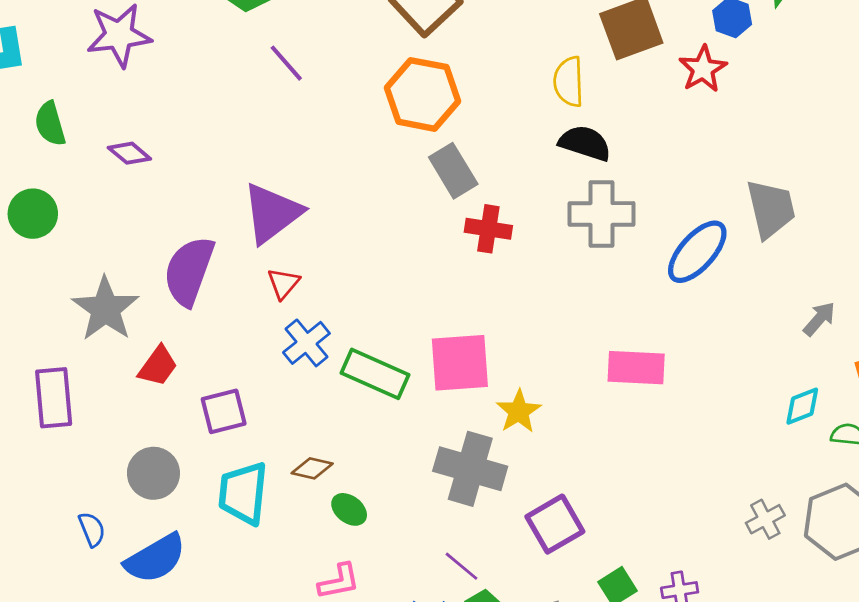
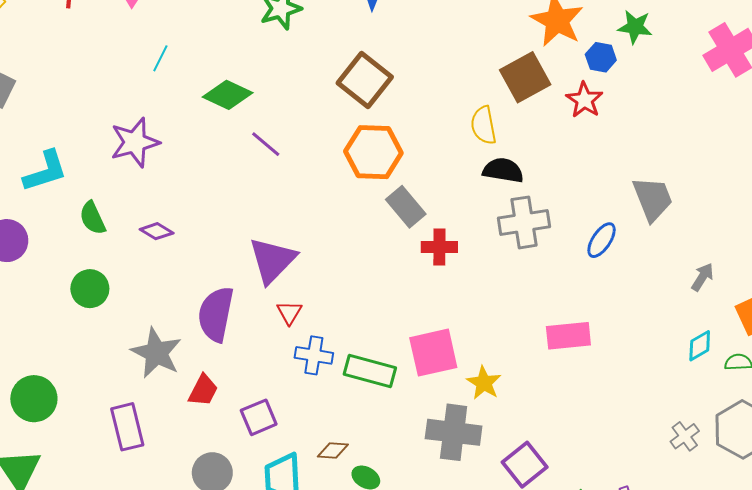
blue ellipse: (697, 252) -> (602, 240), size x0.7
blue cross: (306, 343) -> (314, 355), turned -33

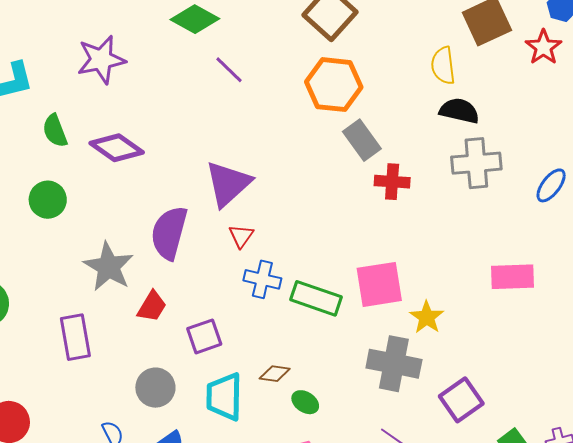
purple diamond: (157, 231) -> (117, 148), size x1.6

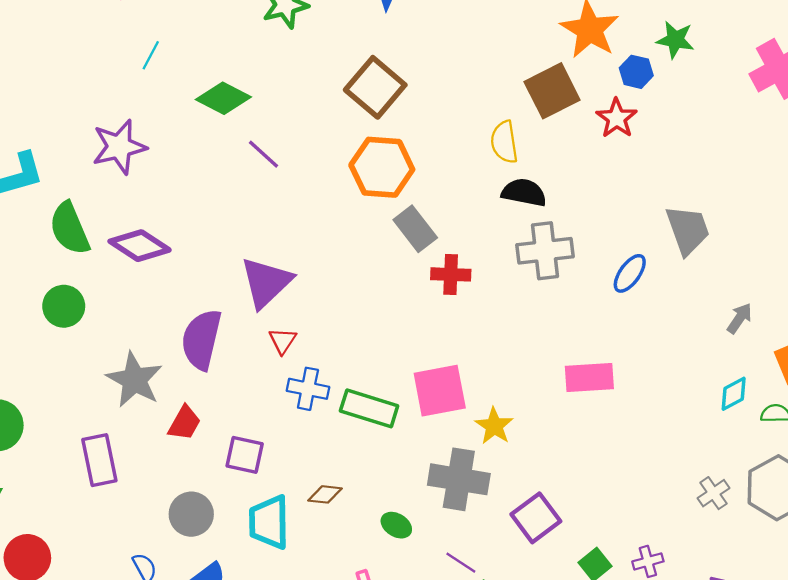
green semicircle: (55, 131) -> (70, 228), size x1.4
purple square: (204, 336) -> (245, 455), turned 33
green ellipse: (305, 402) -> (396, 525), moved

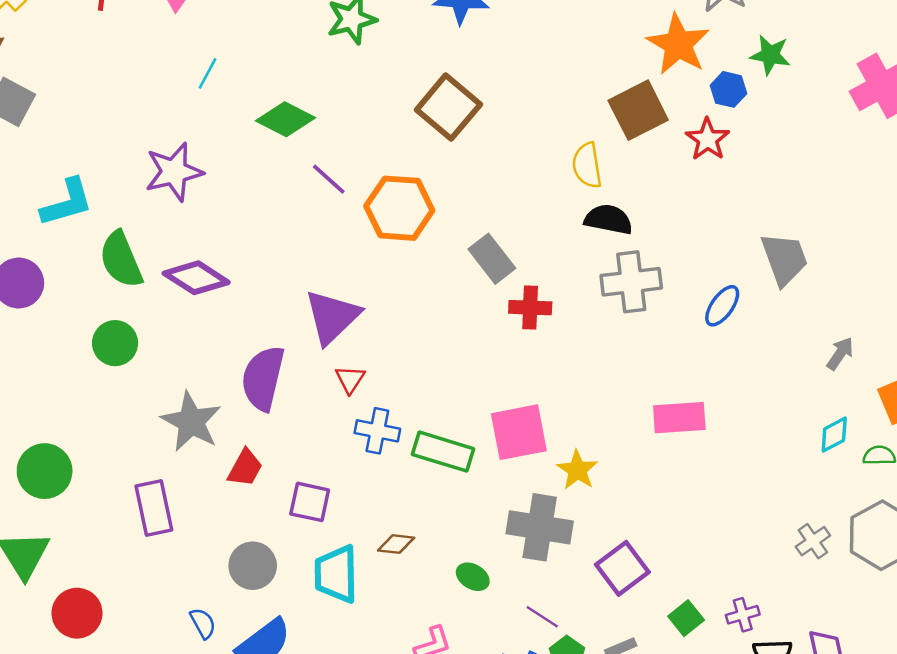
orange hexagon: (382, 167) -> (399, 208), moved

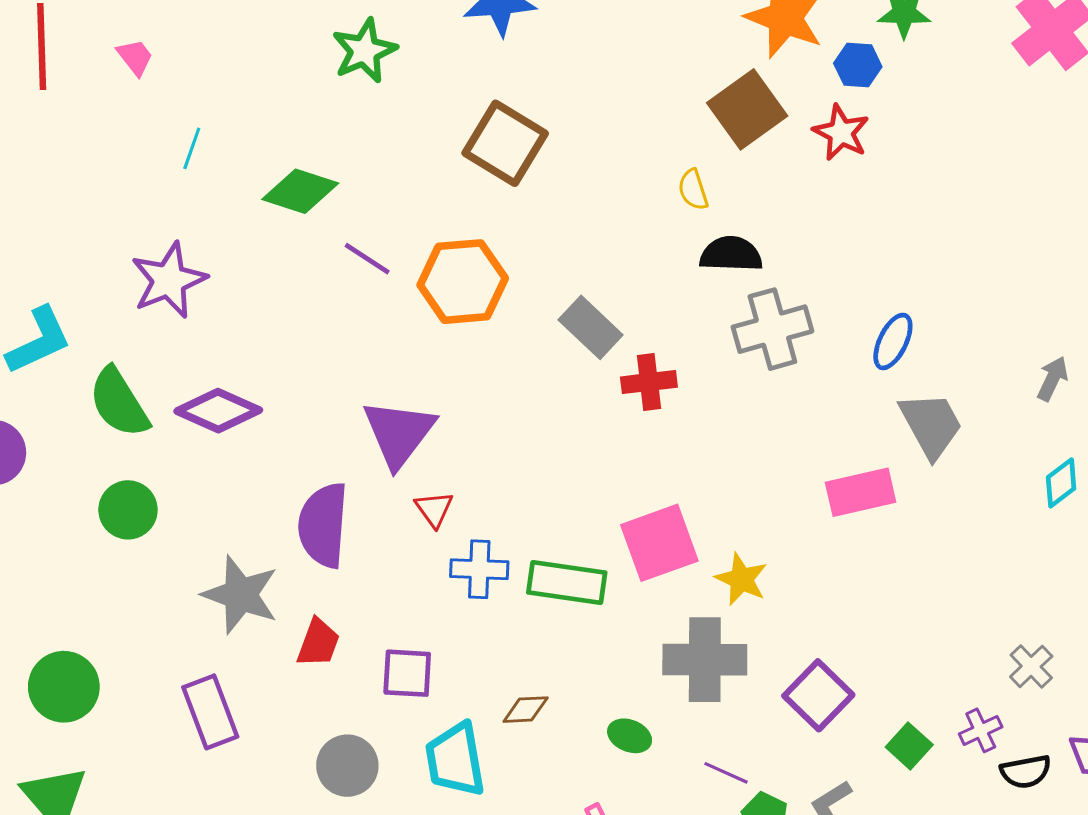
yellow semicircle: (587, 165) -> (693, 190), size x0.7
gray trapezoid: (784, 259) -> (931, 425), moved
gray cross: (813, 541) -> (1031, 666), moved

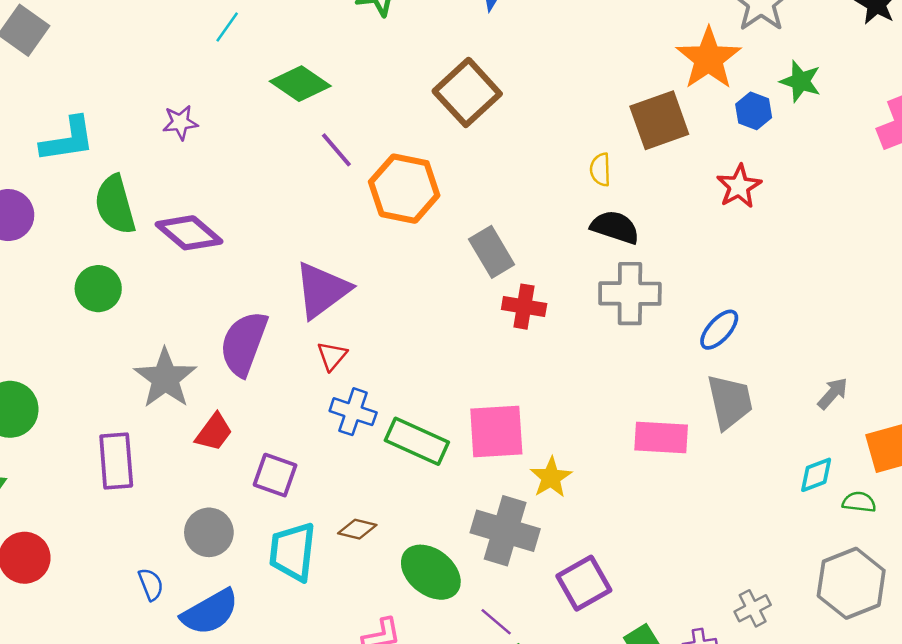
red star: (841, 133) -> (739, 186), moved
purple star: (169, 280) -> (180, 122), size x0.6
green ellipse: (630, 736) -> (431, 572), size x1.8

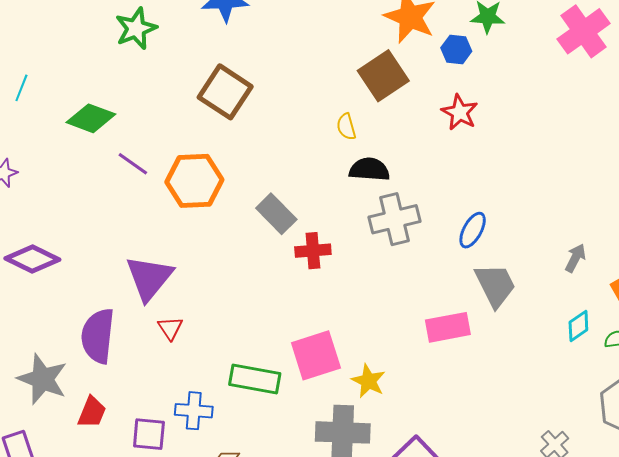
blue cross: (353, 412) -> (194, 411), moved

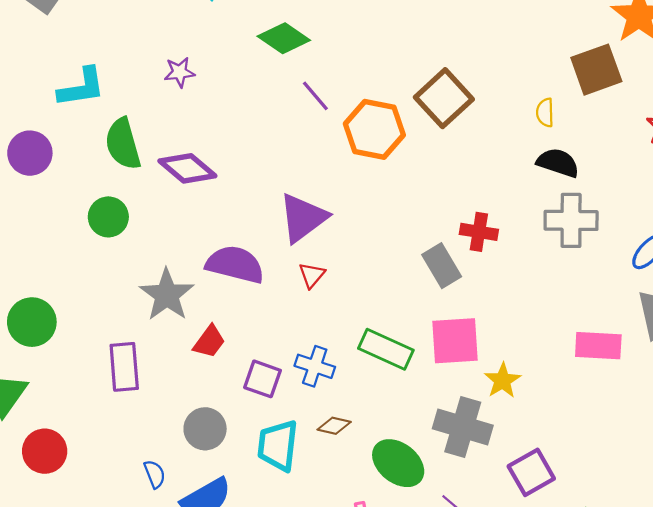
brown square: (225, 92) -> (444, 98), moved
gray rectangle: (276, 214) -> (442, 266), moved
purple semicircle: (98, 336) -> (235, 264), turned 84

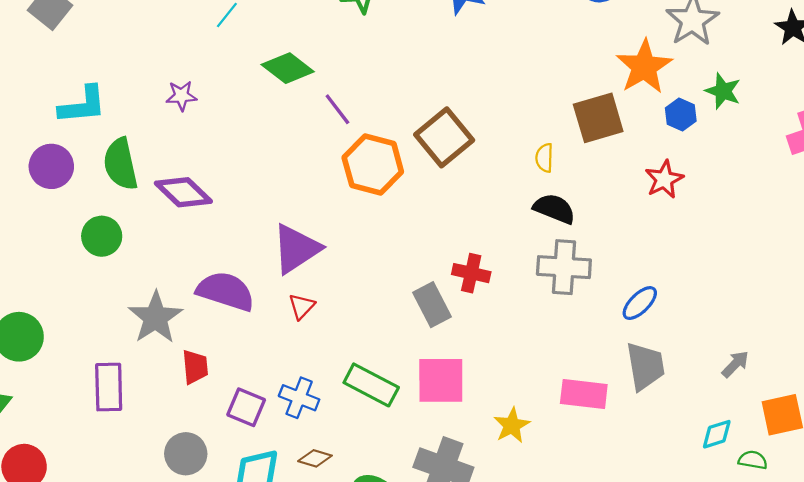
purple line: (315, 96) -> (337, 109), moved
purple circle: (30, 153) -> (51, 166), moved
red trapezoid: (209, 342) -> (195, 367), turned -45
yellow star: (502, 381) -> (512, 425), moved

